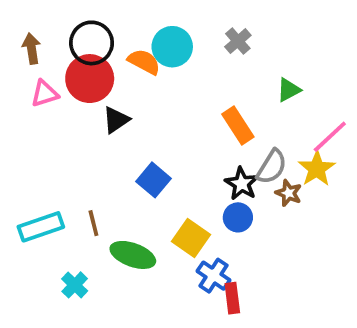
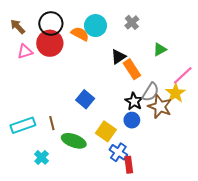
brown arrow: (31, 49) -> (18, 27), turned -35
black triangle: (116, 120) -> (118, 57), moved
brown star: (289, 193) -> (160, 107), size x1.6

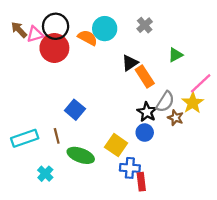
pink triangle: (25, 52) -> (35, 34), moved
blue square: (85, 99) -> (75, 110), moved
brown star: (160, 107) -> (176, 118), size x0.6
blue cross: (118, 152) -> (130, 168), turned -30

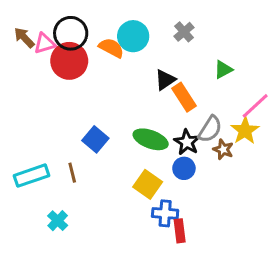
green ellipse: (81, 155) -> (151, 139), moved

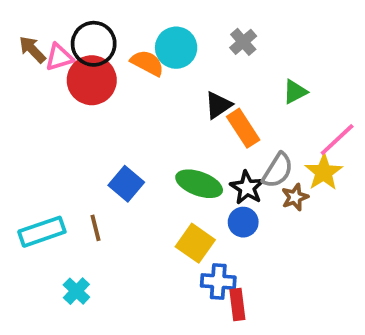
brown star: (223, 149) -> (295, 197), turned 30

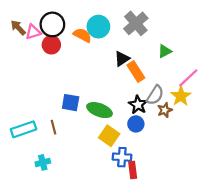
gray cross: (243, 42) -> (136, 23), size x1.6
red circle: (92, 80) -> (51, 45), size x0.7
blue square: (126, 184) -> (71, 103), turned -30
green ellipse: (199, 184) -> (99, 110), moved
cyan cross: (76, 291) -> (43, 162), turned 32

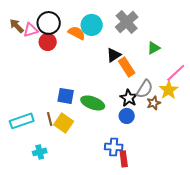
yellow square: (109, 136) -> (64, 123), moved

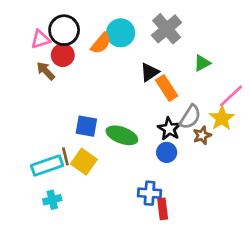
brown arrow: (17, 26) -> (46, 71), moved
orange semicircle: (77, 33) -> (101, 43), turned 102
cyan rectangle: (22, 121) -> (47, 166), moved

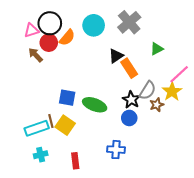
orange semicircle: (101, 43) -> (67, 38), moved
red rectangle: (163, 209) -> (75, 161), moved

